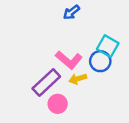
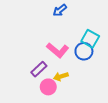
yellow arrow: (78, 79) -> (61, 76), moved
purple rectangle: (46, 83) -> (39, 69), size x0.7

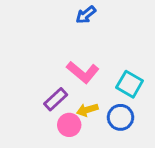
cyan square: (90, 39) -> (130, 84), moved
blue circle: (84, 51) -> (120, 117), moved

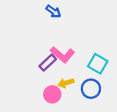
blue arrow: (86, 15) -> (53, 11), moved, turned -105
purple rectangle: (56, 99) -> (48, 63), moved

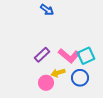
pink L-shape: (62, 55) -> (69, 56), moved
cyan square: (98, 64) -> (86, 56), turned 36

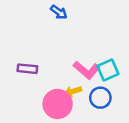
purple rectangle: (42, 55) -> (27, 69), moved, turned 49
pink circle: (46, 83) -> (58, 104), size x1.5

